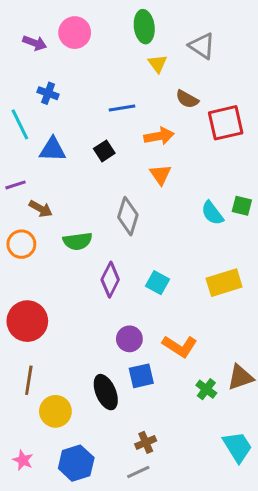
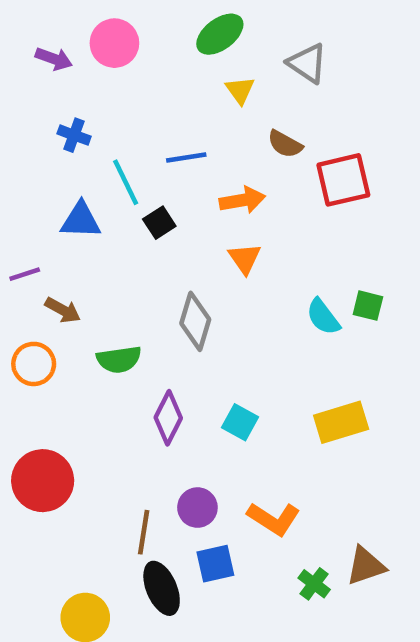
green ellipse: (144, 27) -> (220, 34), turned 60
cyan line: (20, 124) -> (126, 182), moved
brown line: (29, 380) -> (144, 532), moved

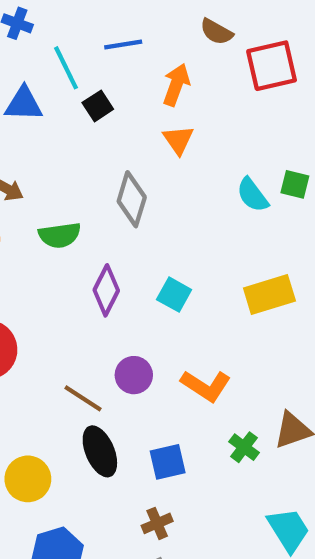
orange arrow: (242, 200) -> (176, 85), turned -60
brown line: (144, 532) -> (83, 398), turned -66
blue square: (215, 564) -> (168, 462), moved

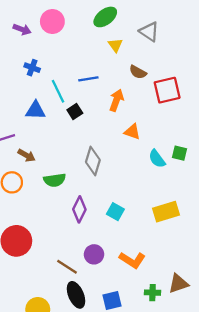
orange triangle: (178, 140) -> (132, 132), moved, turned -36
green cross: (244, 447) -> (152, 293), turned -35

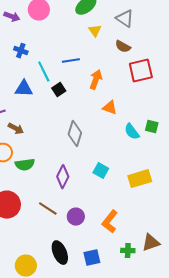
brown semicircle: (138, 72) -> (123, 47), moved
green semicircle: (55, 180) -> (25, 165), moved
cyan square: (115, 212) -> (101, 171), moved
orange L-shape: (132, 260) -> (110, 222), turned 95
brown line: (67, 267) -> (48, 209), moved

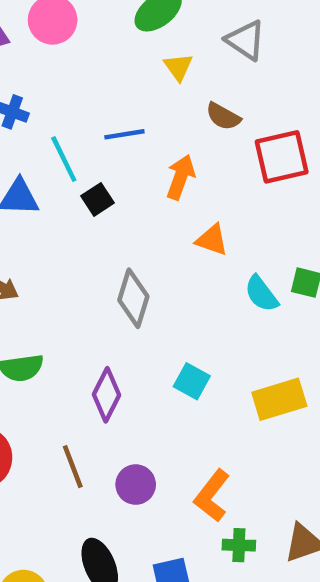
brown semicircle: (123, 47) -> (223, 116), moved
brown line: (48, 209) -> (73, 467), turned 36
green cross: (128, 251) -> (239, 545), moved

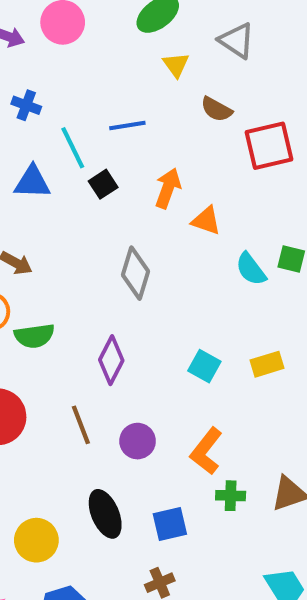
orange arrow: (181, 177) -> (168, 188), moved
cyan square: (192, 381) -> (204, 366), moved
yellow rectangle: (279, 399) -> (267, 364), size x0.7

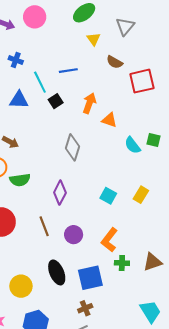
gray triangle: (237, 41) -> (125, 26), turned 36
yellow rectangle: (267, 364) -> (141, 195), turned -42
blue square: (170, 524) -> (90, 278), size x1.4

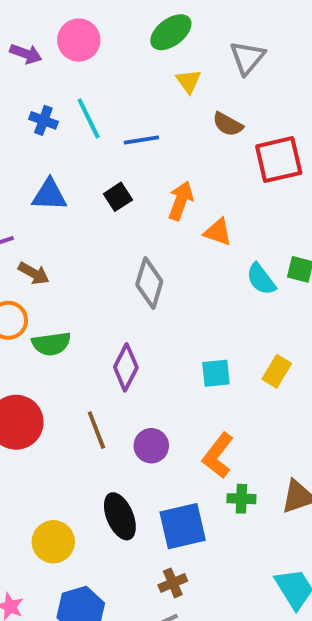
cyan line: (40, 82) -> (89, 118), moved
cyan square: (108, 196) -> (216, 373), turned -35

